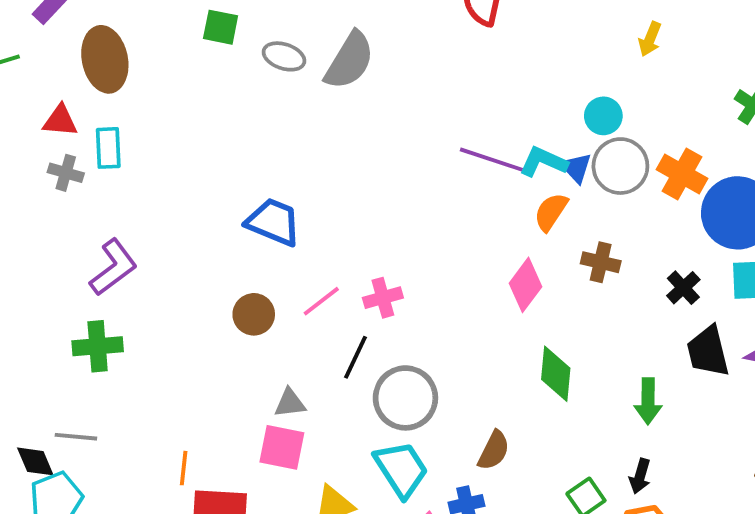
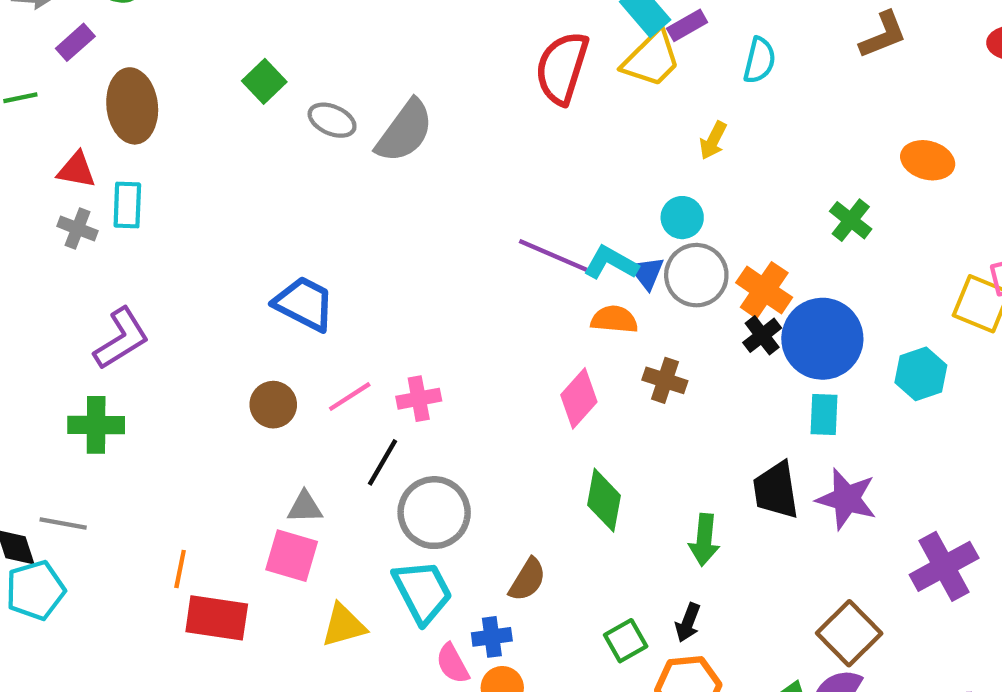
green square: (221, 27) -> (264, 81), turned 30
yellow arrow: (650, 39) -> (713, 140), moved
orange semicircle: (551, 212) -> (614, 319), turned 57
black cross: (683, 288) -> (762, 335), moved

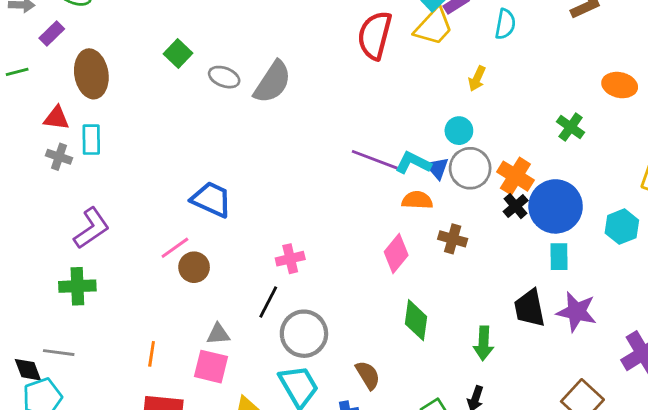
pink line: (350, 397) -> (175, 248), moved
orange line: (180, 569) -> (152, 354), moved
brown semicircle: (527, 580) -> (368, 375), turned -60

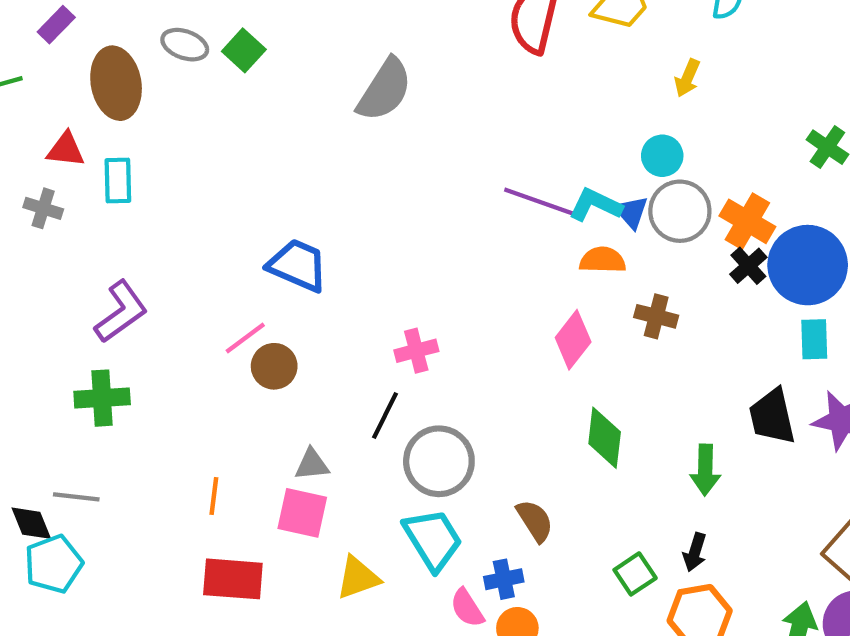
gray ellipse: (224, 77) -> (185, 45), moved
gray cross: (59, 157) -> (43, 208), moved

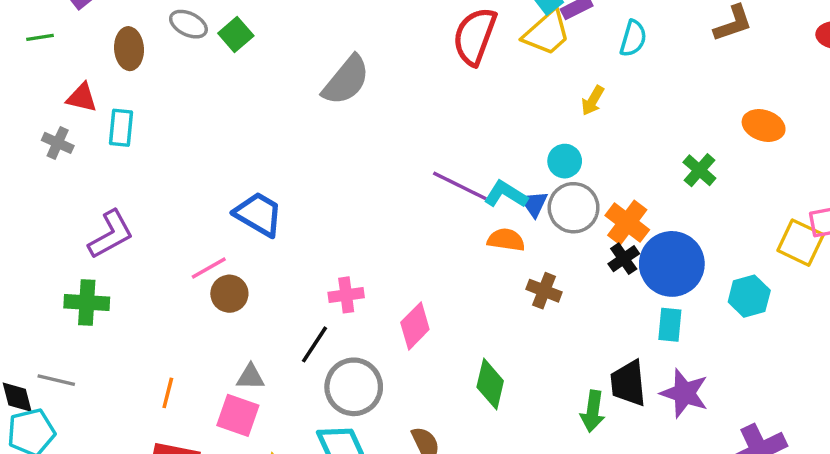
brown ellipse: (116, 83) -> (129, 49), size x0.7
pink diamond: (573, 340) -> (415, 326), moved
green arrow: (705, 470) -> (593, 411), moved

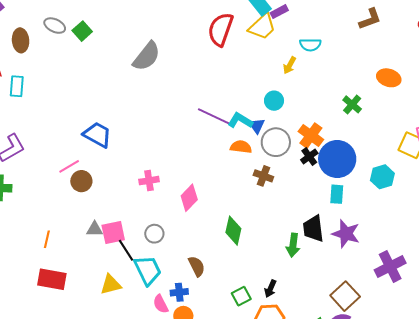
cyan semicircle: (633, 38) -> (310, 45), moved, turned 75
gray circle: (574, 208) -> (276, 142), moved
black line: (315, 344) -> (126, 250), moved, turned -65
gray circle: (354, 387) -> (154, 234), size x0.6
pink square: (238, 415) -> (113, 233), moved, turned -30

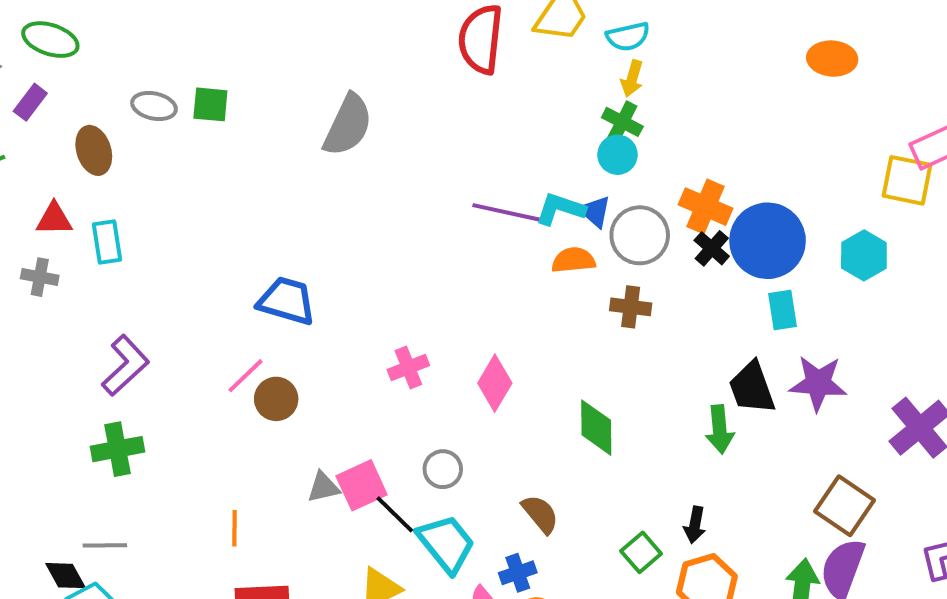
green square: (82, 31) -> (210, 104), turned -30
cyan semicircle: (310, 45) -> (628, 36), moved
green cross: (352, 104) -> (622, 122), moved

